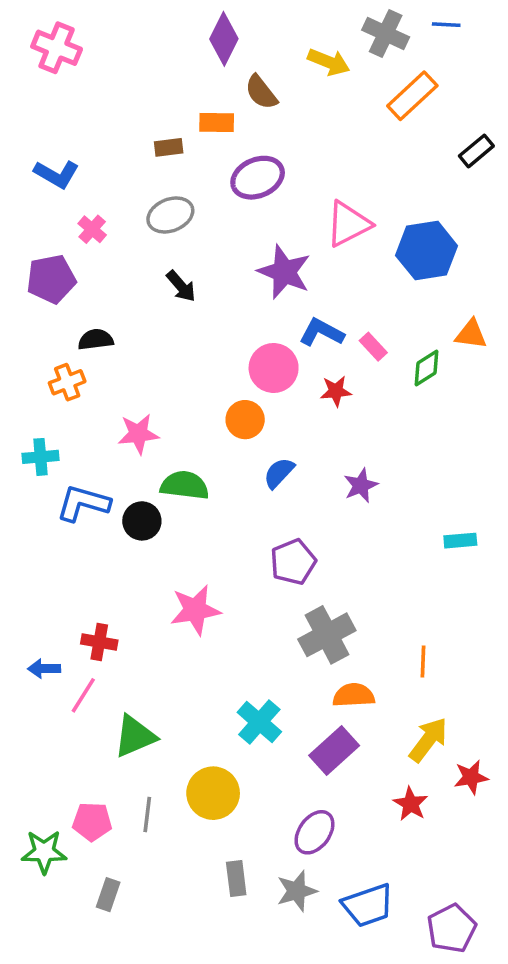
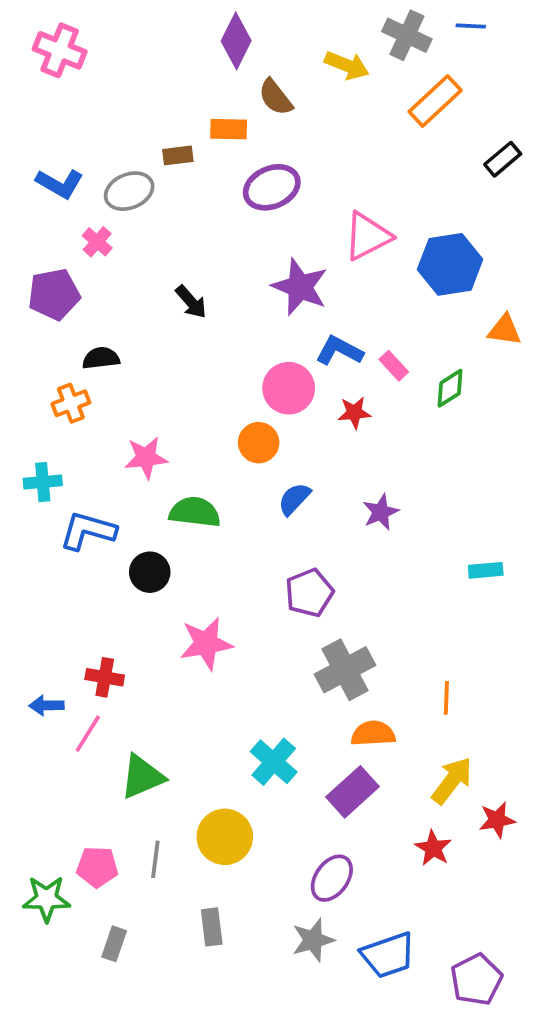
gray ellipse: (170, 215) -> (129, 191), moved
orange triangle: (471, 334) -> (505, 330), moved
black circle: (142, 521) -> (150, 572), moved
gray rectangle: (236, 879) -> (212, 927), moved

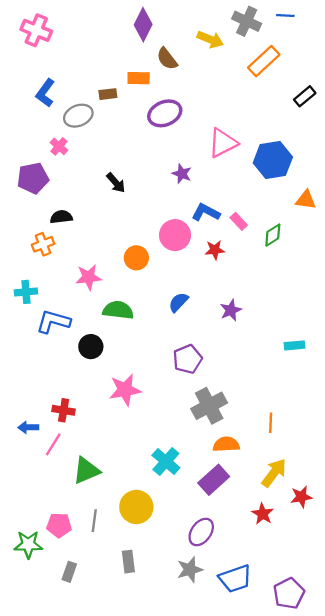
blue L-shape: (60, 184) -> (45, 93), moved, turned 96
purple star: (300, 287) -> (182, 174), size x0.6
orange circle: (259, 443) -> (136, 258), moved

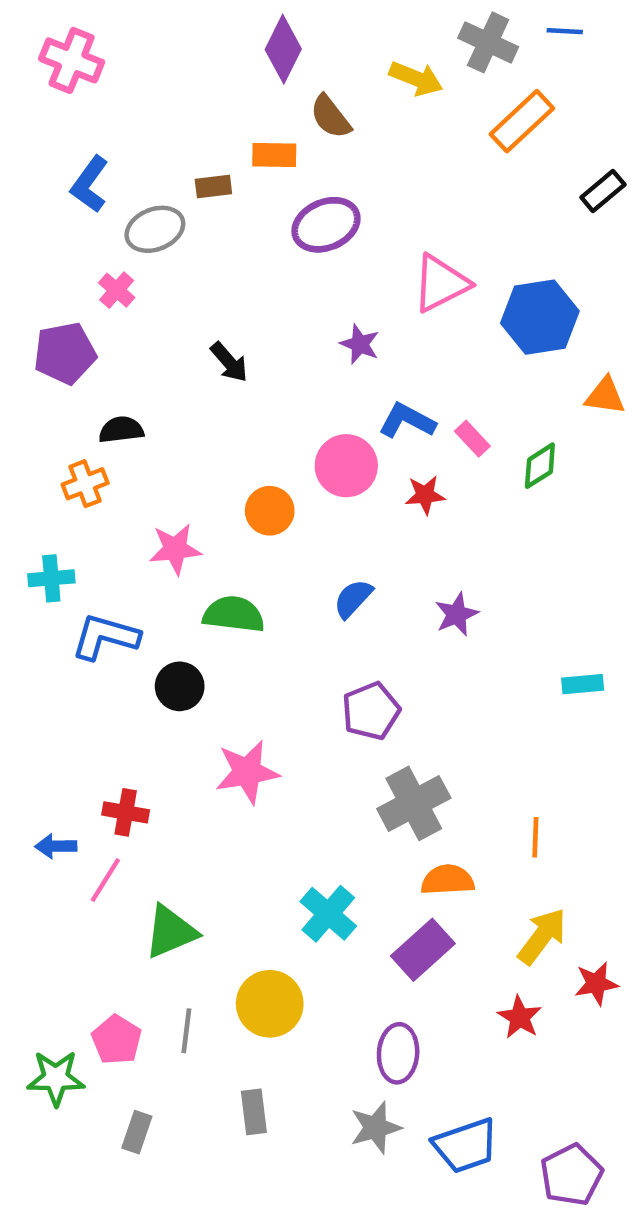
pink pentagon: (59, 525) -> (117, 1040), turned 30
purple ellipse: (201, 532) -> (398, 1053), turned -32

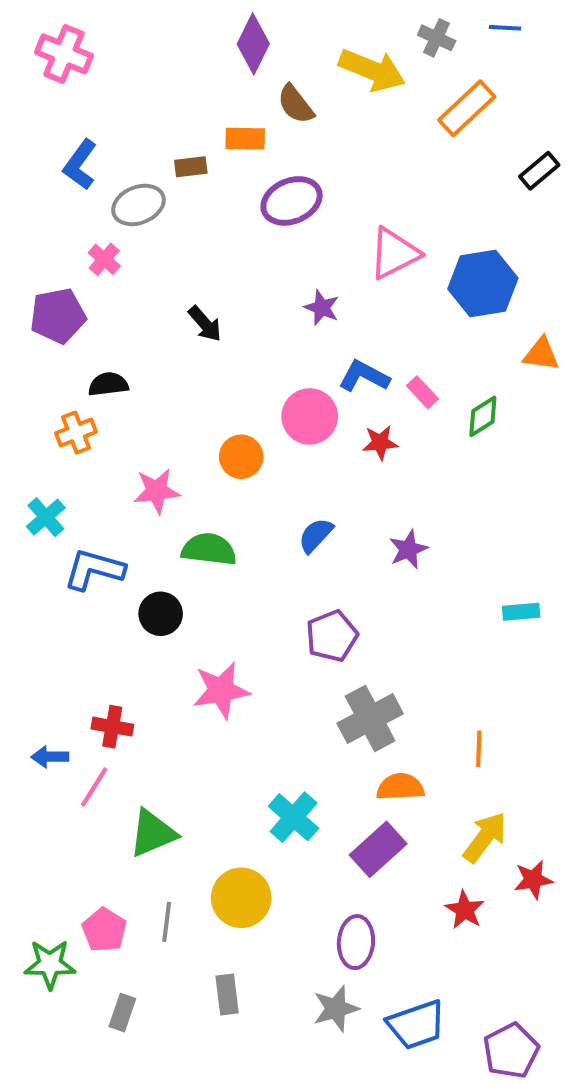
gray cross: (488, 42) -> (437, 38), size x0.7
yellow arrow: (416, 78) -> (372, 70), size x1.4
cyan cross: (51, 578) -> (46, 517), turned -36

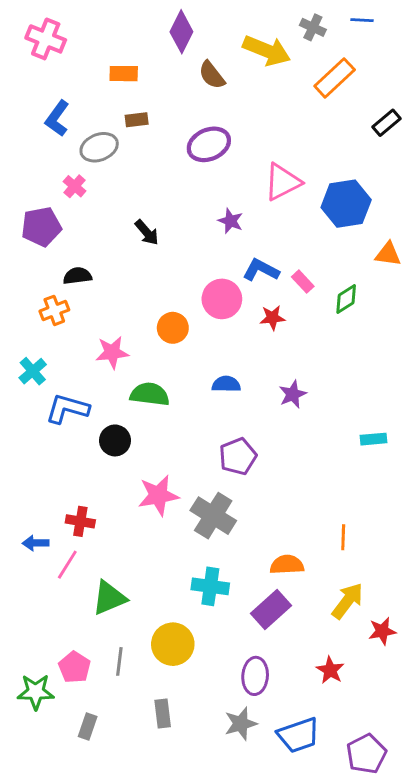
orange rectangle: (245, 139) -> (124, 74), moved
blue semicircle: (316, 535) -> (226, 384), turned 48
gray cross: (370, 719) -> (213, 516), moved, turned -30
cyan cross: (294, 817) -> (210, 586), turned -33
red star: (465, 910) -> (330, 670), moved

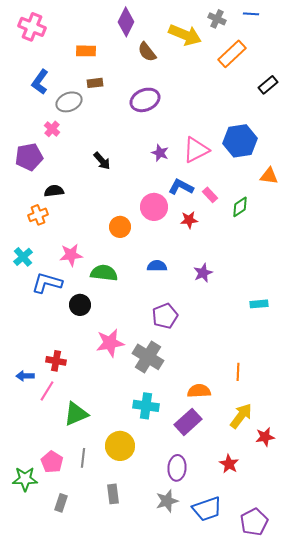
pink triangle: (283, 182) -> (196, 150), moved
pink star: (112, 352) -> (71, 255), moved

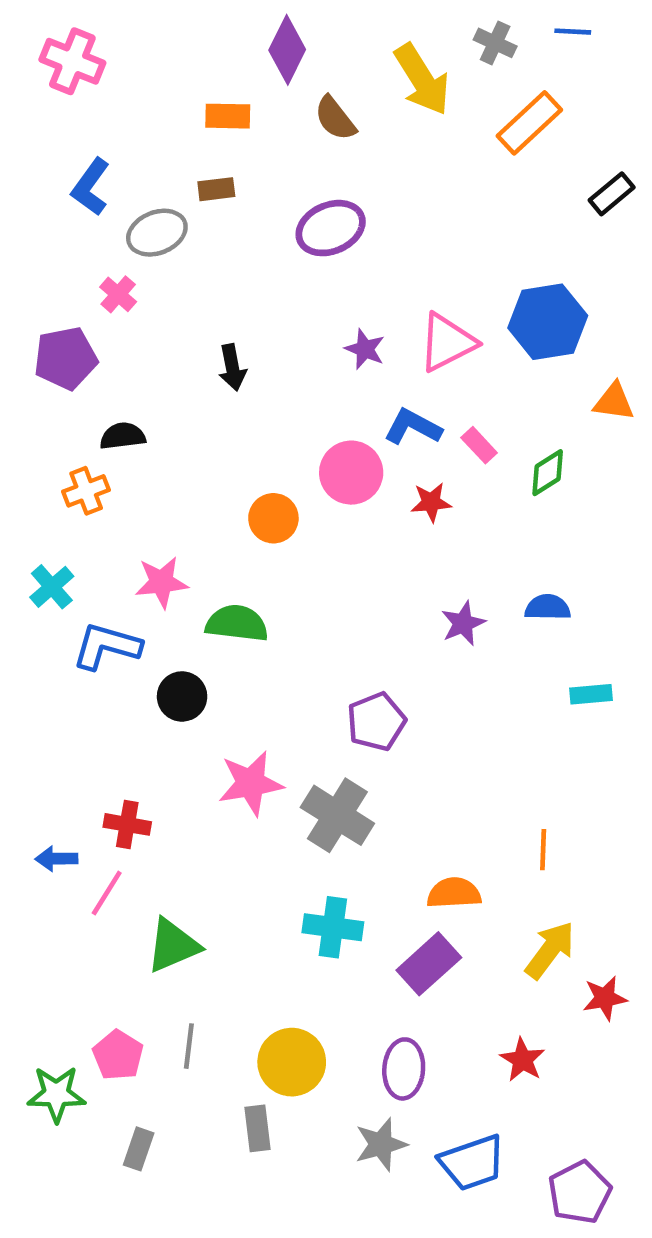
yellow arrow: (185, 35) -> (422, 80), turned 36
orange rectangle: (86, 51) -> (228, 116), moved
black arrow: (102, 161) -> (232, 367), turned 30
blue semicircle: (157, 266) -> (548, 607), moved
yellow circle: (120, 446) -> (292, 1062), moved

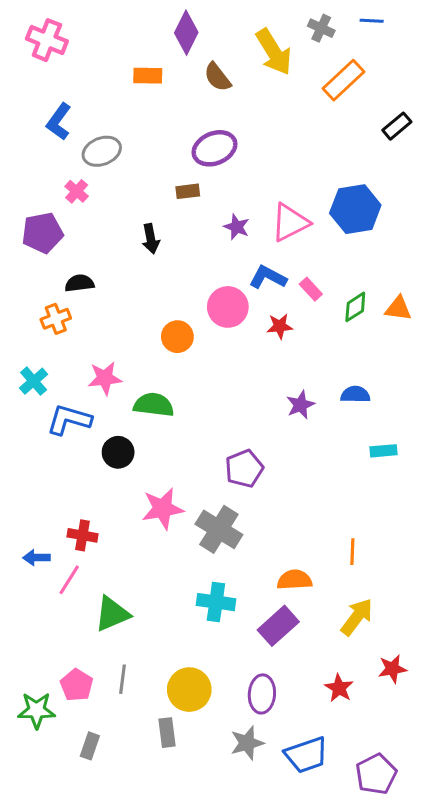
brown rectangle: (216, 189) -> (188, 191), moved
orange triangle: (614, 402) -> (398, 308), moved
red star: (605, 998) -> (392, 669), moved

